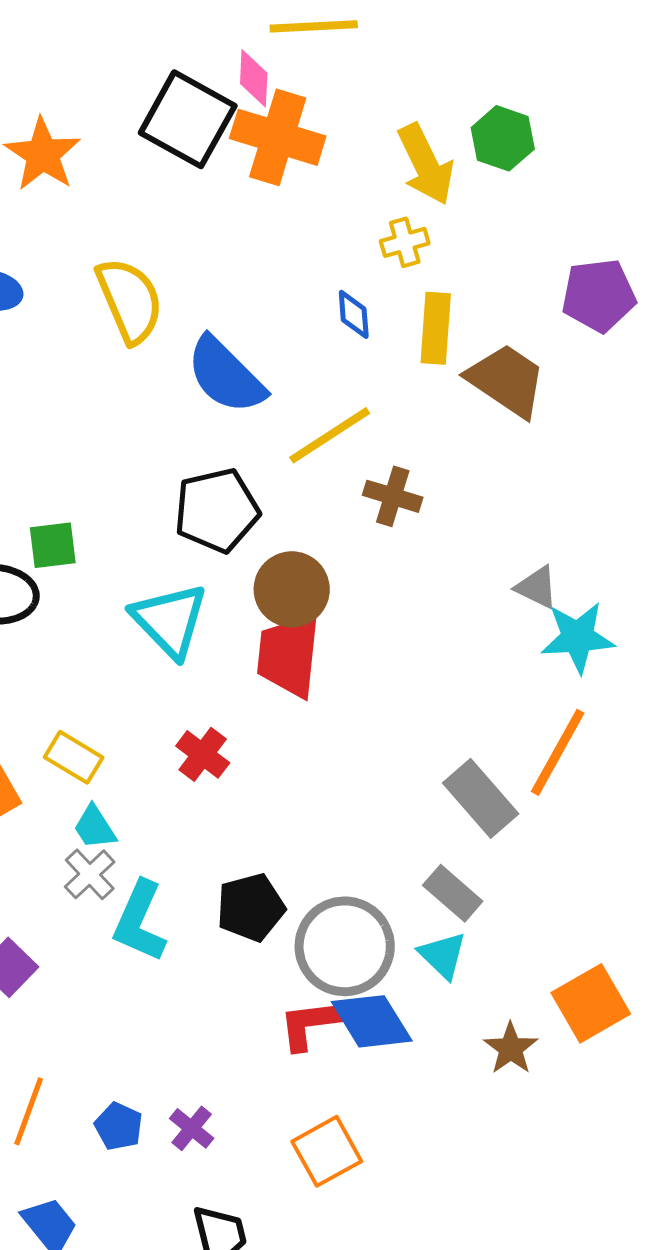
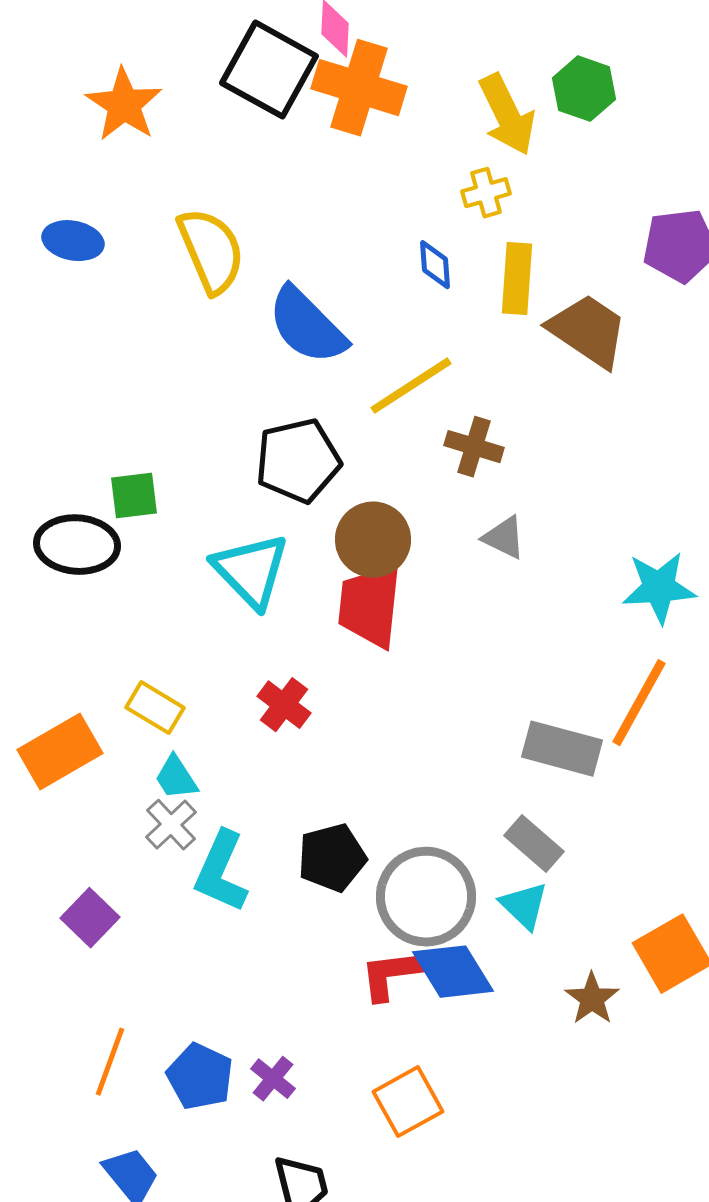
gray triangle: (537, 587) -> (504, 538), moved
gray rectangle: (481, 798) -> (562, 749), turned -34
blue pentagon: (119, 1126) -> (200, 1077), size x1.4

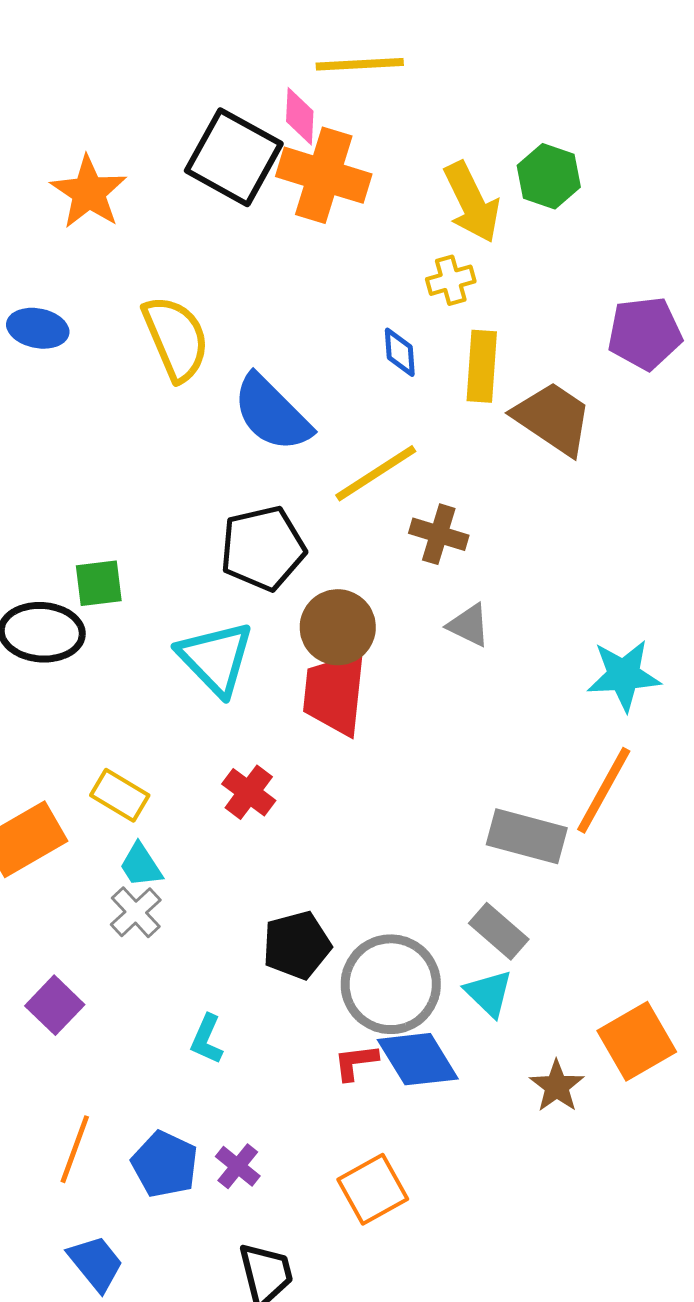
cyan L-shape: (221, 872) -> (207, 1039), moved, size x0.6
red L-shape: (391, 975) -> (356, 1062), size x0.7

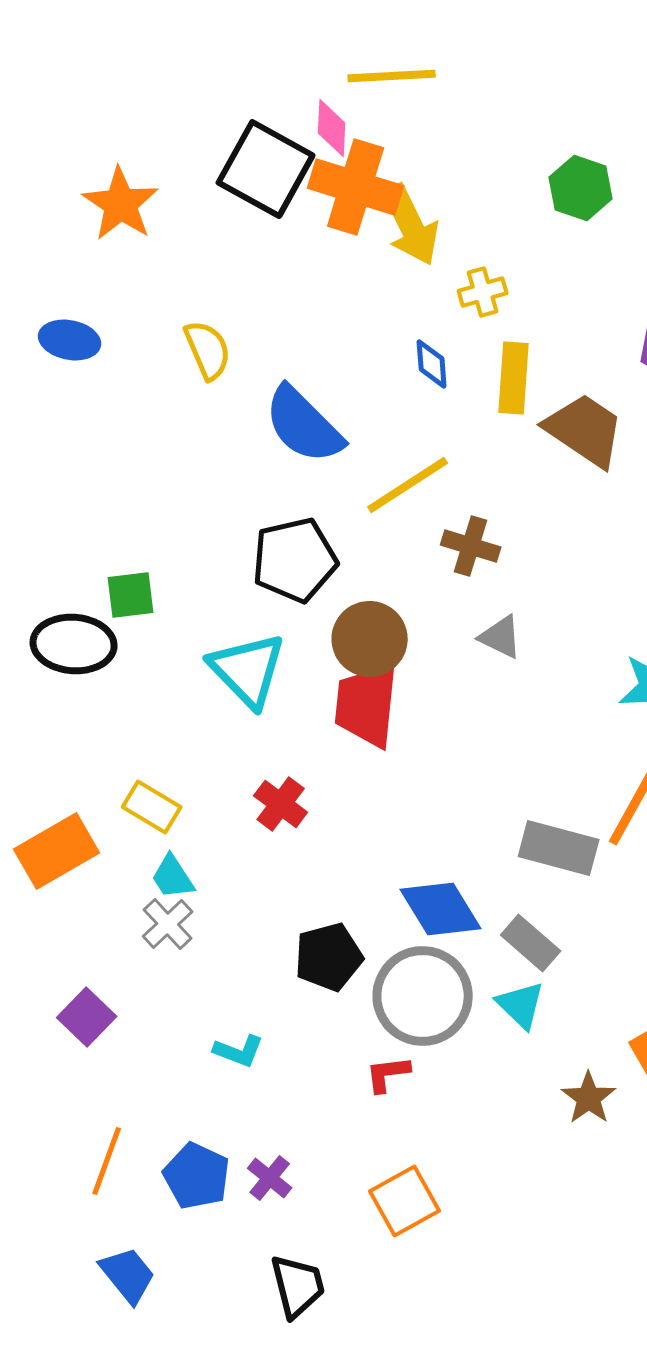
yellow arrow: (472, 202) -> (411, 225), moved
yellow semicircle: (176, 338) -> (208, 350), size x0.7
cyan L-shape: (207, 1039) -> (239, 1051), turned -93
blue diamond: (418, 1059) -> (441, 909), moved

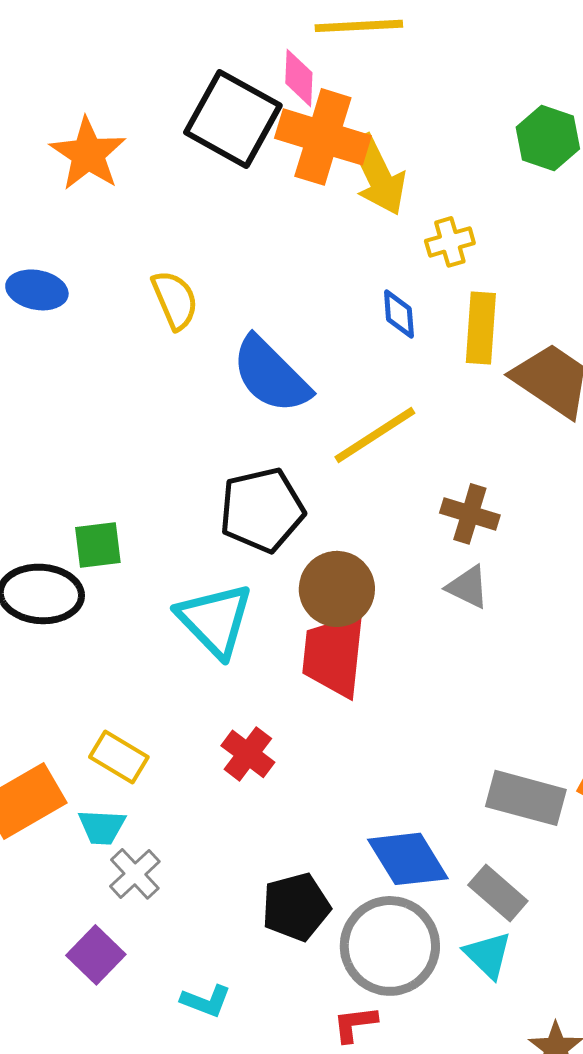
brown cross: (471, 546) -> (470, 514), moved
cyan trapezoid: (173, 877) -> (102, 827), moved, turned -54
purple square: (87, 1017) -> (96, 955), moved

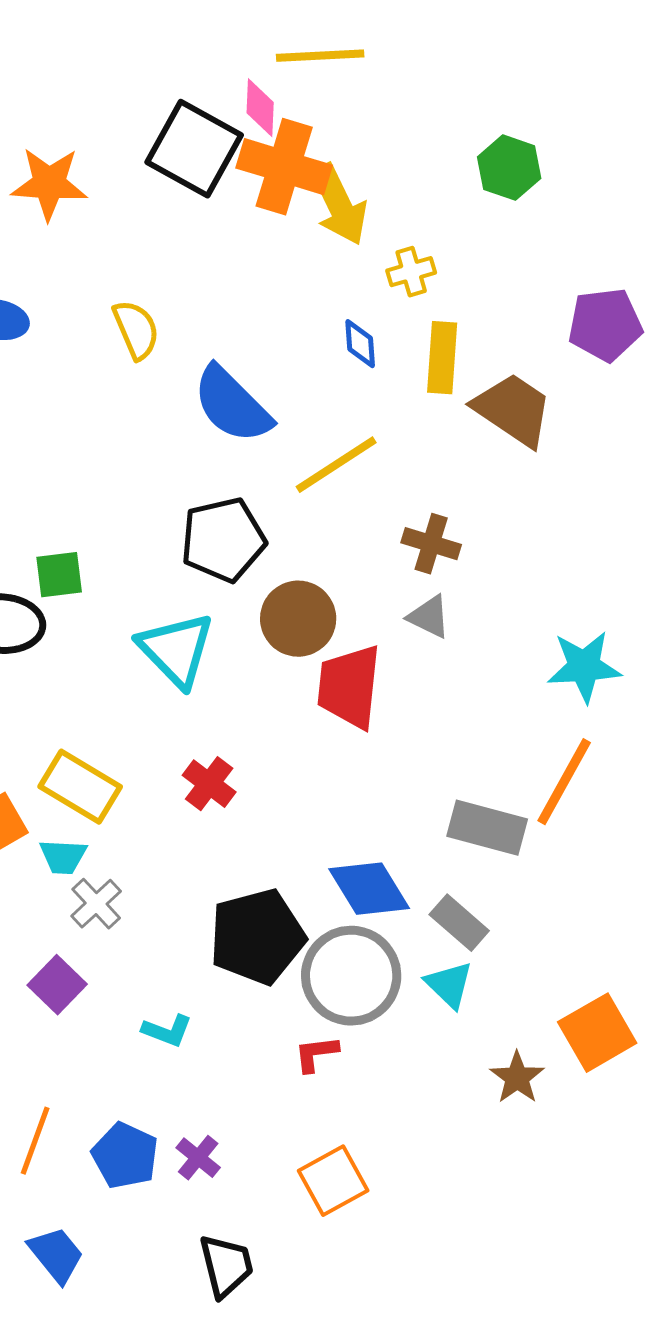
orange star: (88, 154) -> (49, 184), turned -30
red trapezoid: (334, 655) -> (349, 687), moved
yellow rectangle: (119, 757) -> (80, 787), size x1.4
black pentagon: (296, 907) -> (257, 937), size x1.4

